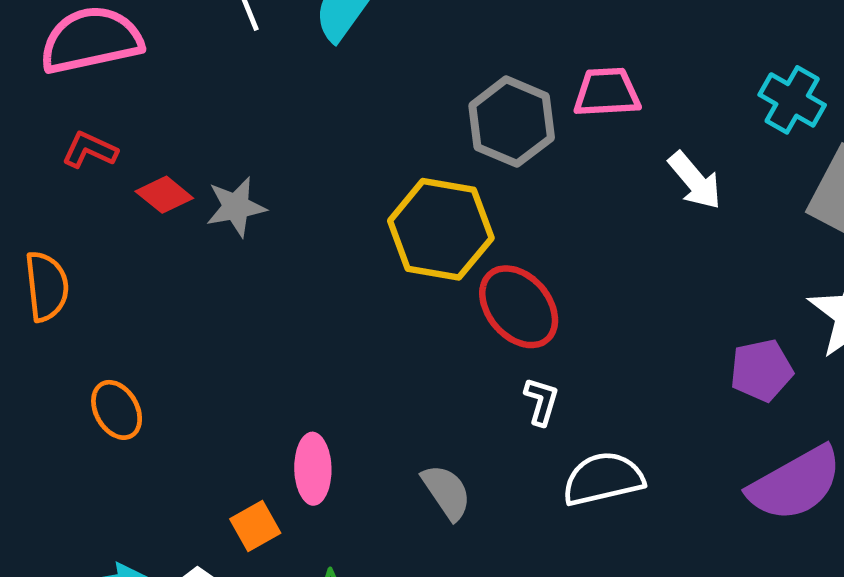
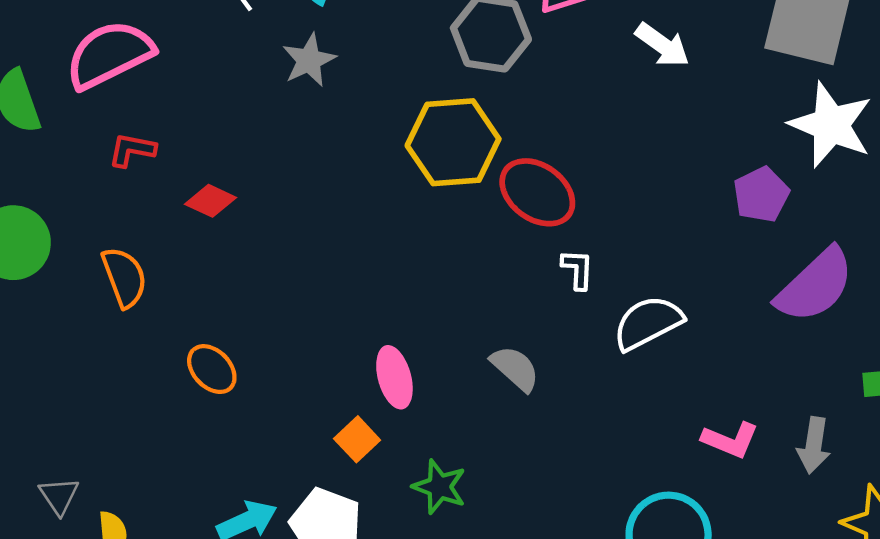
red diamond: (164, 195) -> (211, 201), moved
gray star: (236, 207) -> (309, 60), moved

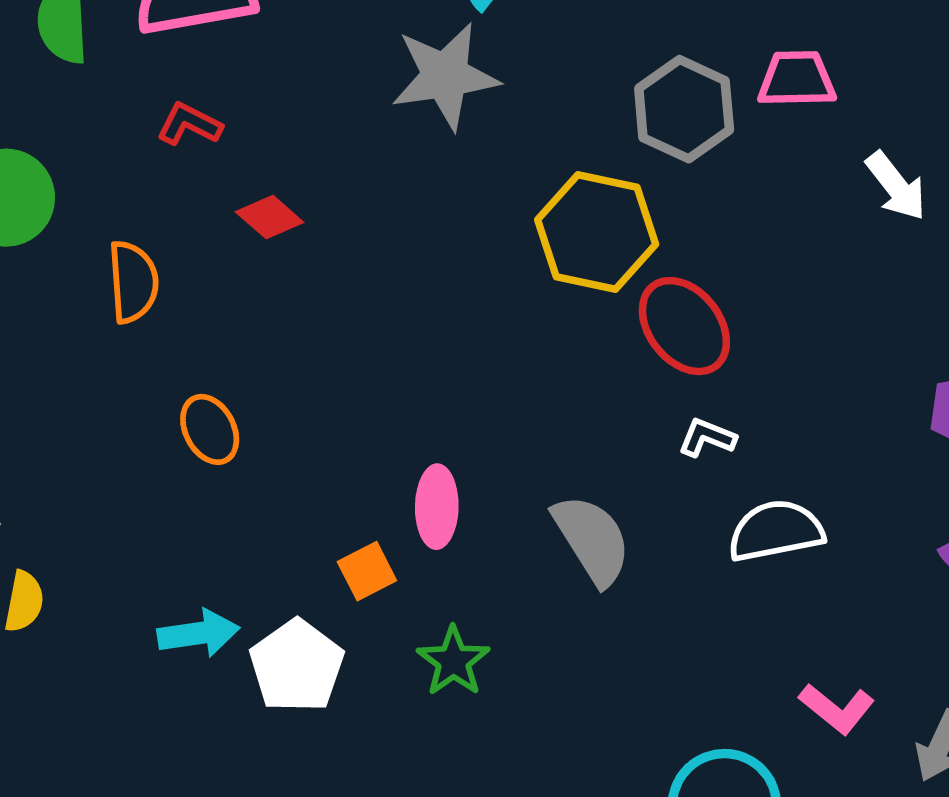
gray star: (309, 60) -> (445, 76), size x1.5
white L-shape: (578, 269) -> (707, 438), turned -87
gray semicircle: (515, 368) -> (592, 540), size x1.4

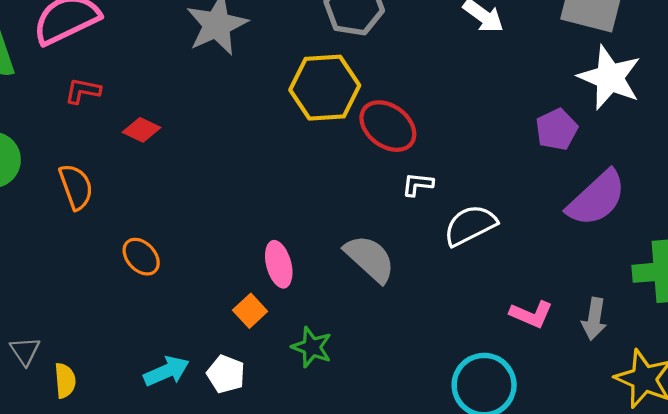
white pentagon: (297, 666) -> (226, 374), size x0.7

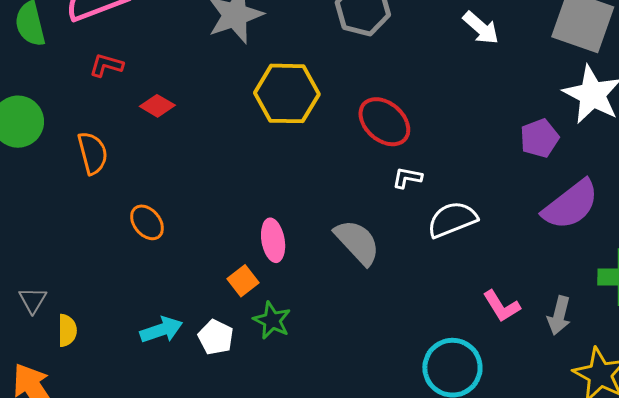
yellow hexagon: (325, 88) -> (287, 93), moved
pink L-shape: (531, 314) -> (502, 306), turned 30
green star: (312, 347) -> (272, 320), moved

